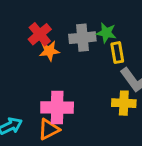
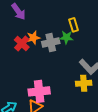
orange star: (49, 51) -> (33, 38), moved
yellow rectangle: (117, 53) -> (74, 25), moved

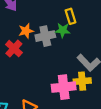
red cross: (22, 43) -> (14, 49), moved
pink cross: (39, 91) -> (64, 87), moved

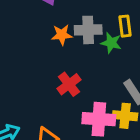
gray cross: (45, 36) -> (88, 30), moved
red cross: (14, 49) -> (69, 84), moved

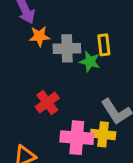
orange star: (62, 35) -> (39, 36), moved

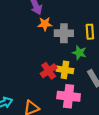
green star: (90, 62) -> (79, 53), moved
yellow cross: (103, 134) -> (65, 70), moved

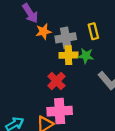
yellow cross: (65, 70) -> (68, 55), moved
pink cross: (69, 96) -> (60, 111), moved

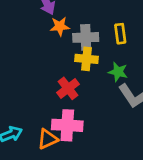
green star: (86, 56) -> (118, 72), moved

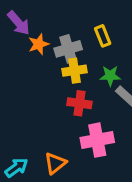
red cross: (68, 88) -> (79, 103), moved, turned -30
pink cross: (67, 125) -> (97, 140), moved

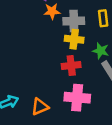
red cross: (79, 103) -> (71, 65), turned -30

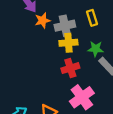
pink cross: (77, 98) -> (82, 97), turned -30

